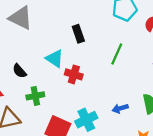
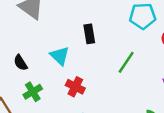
red cross: (74, 74) -> (75, 87), moved
green cross: (35, 96) -> (33, 92), turned -30

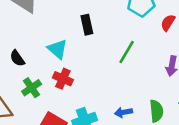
red cross: (75, 87) -> (63, 79), moved

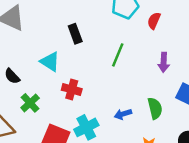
red cross: (63, 79) -> (72, 89), moved

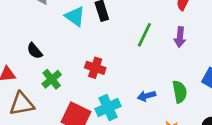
cyan triangle: (50, 62) -> (75, 16), moved
purple arrow: (164, 62) -> (180, 37), moved

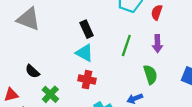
cyan triangle: (75, 16) -> (84, 53), moved
green semicircle: (180, 92) -> (150, 75), moved

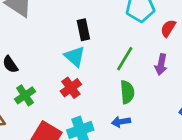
green semicircle: (150, 75) -> (127, 92), moved
red cross: (87, 80) -> (71, 88), turned 30

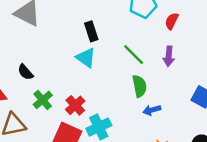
green line: (125, 59) -> (134, 55), turned -70
red cross: (71, 88) -> (75, 105), moved
blue arrow: (121, 122) -> (152, 110), moved

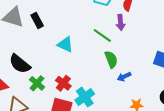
black rectangle: (91, 31) -> (37, 21), moved
purple arrow: (169, 56) -> (121, 22), moved
black semicircle: (25, 72) -> (20, 64), size x1.6

